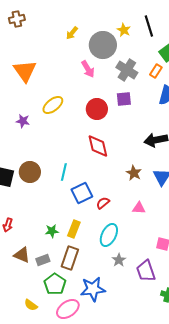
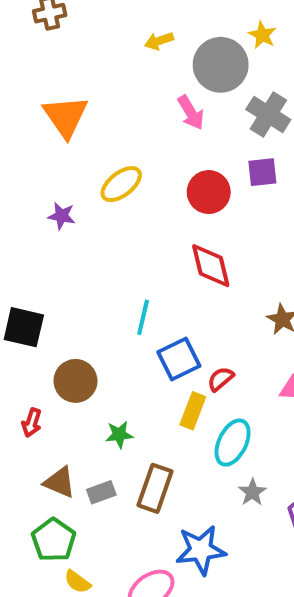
yellow arrow: (72, 33) -> (159, 41), turned 32
brown circle: (30, 172) -> (75, 381), moved
yellow rectangle: (74, 229) -> (193, 411), moved
green pentagon: (55, 284) -> (54, 540), moved

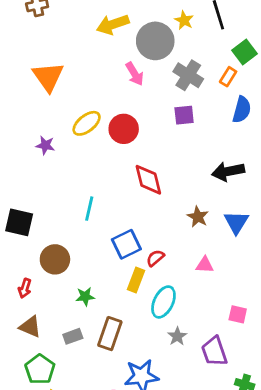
yellow arrow: (159, 41) -> (113, 24), size x1.6
red circle: (209, 192) -> (124, 129), moved
cyan line: (143, 317) -> (89, 209), moved
brown triangle: (60, 482) -> (30, 327), moved

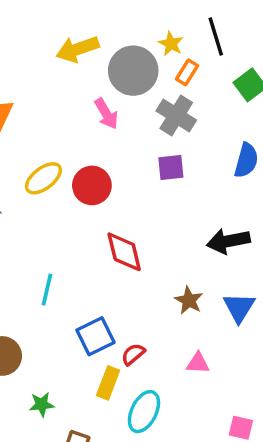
orange rectangle: (228, 77) -> (187, 72), moved

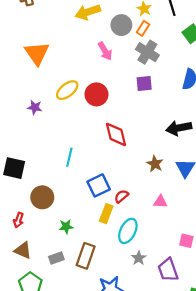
gray circle: (133, 71) -> (121, 25), size x0.7
orange rectangle: (187, 72) -> (143, 28), moved

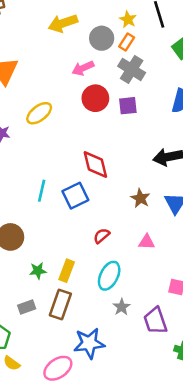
pink arrow: (105, 51) -> (83, 68), turned 96
red circle: (96, 94) -> (95, 98), moved
blue square: (99, 185) -> (75, 196), moved
yellow rectangle: (106, 214) -> (67, 271), moved

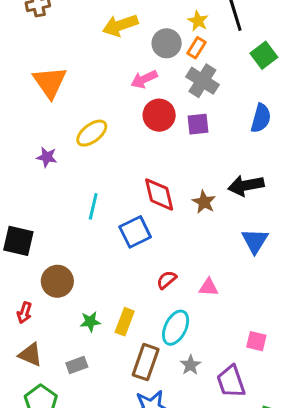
cyan line: (42, 191) -> (93, 206), moved
brown star: (140, 198) -> (204, 202), moved
pink triangle: (147, 242) -> (208, 287), moved
brown rectangle: (60, 304) -> (146, 362), moved

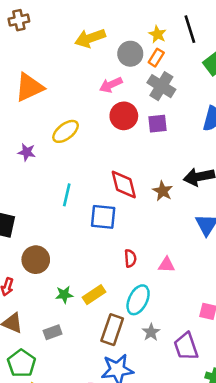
orange triangle: (50, 82) -> (29, 87), turned 40
blue square: (135, 232) -> (103, 217), turned 32
red semicircle: (167, 280) -> (130, 258), turned 126
yellow rectangle: (125, 322) -> (94, 295), turned 35

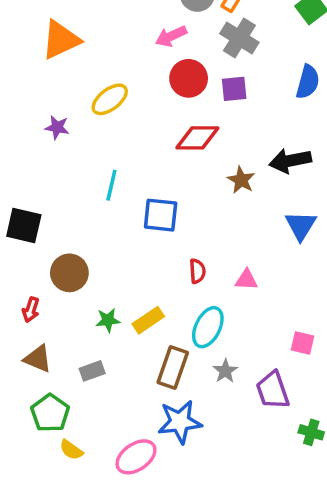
red diamond: (124, 185) -> (197, 138), moved, turned -76

